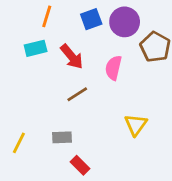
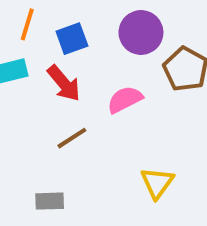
blue square: (91, 19) -> (72, 39), moved
pink semicircle: (113, 68) -> (125, 100), turned 50

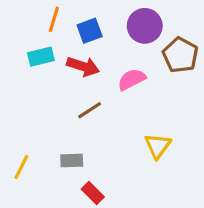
red arrow: (64, 83) -> (83, 66), turned -32

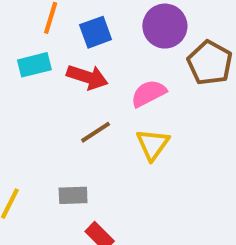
yellow triangle: (158, 146) -> (153, 144), moved

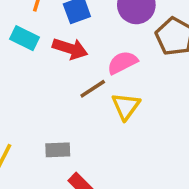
cyan rectangle: (34, 65) -> (25, 38), turned 40
brown line: (96, 132) -> (93, 89), moved

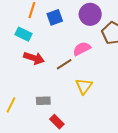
red arrow: (70, 49) -> (34, 58), moved
yellow triangle: (126, 106) -> (84, 86), moved

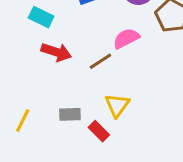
yellow triangle: (84, 86) -> (117, 105), moved
red rectangle: (57, 122) -> (99, 131), moved

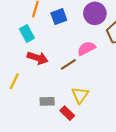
cyan rectangle: (41, 17) -> (27, 34), turned 35
yellow line: (23, 120) -> (14, 81), moved

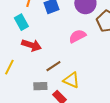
brown line: (68, 64) -> (53, 66), moved
yellow triangle: (80, 95) -> (71, 80), turned -42

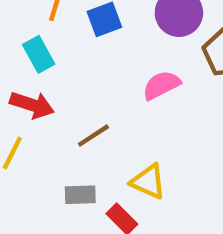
red arrow: (31, 45) -> (32, 105), moved
brown line: (53, 66) -> (93, 136), moved

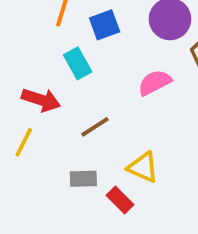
cyan rectangle: (39, 54) -> (78, 63), moved

